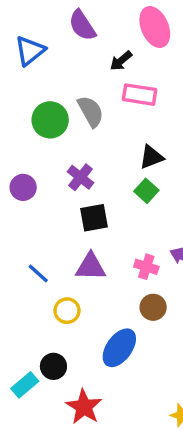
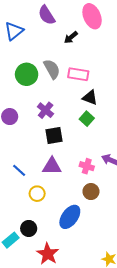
pink rectangle: (140, 95) -> (78, 74), moved
black triangle: (151, 157) -> (90, 98), turned 42

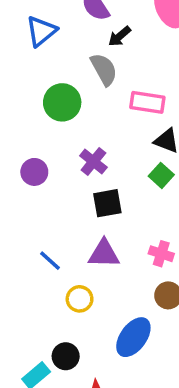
black arrow: (71, 37) -> (120, 36), moved
gray semicircle: (52, 69) -> (104, 69), moved

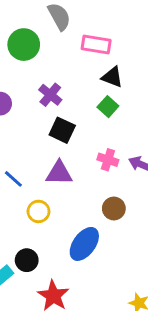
black square: (107, 203) -> (62, 130), turned 35
pink cross: (161, 254) -> (108, 160), moved

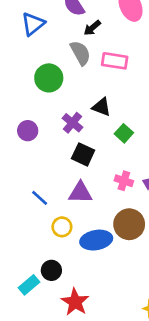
pink rectangle: (96, 45) -> (115, 61), moved
black triangle: (112, 77) -> (101, 107), moved
brown circle: (114, 208) -> (129, 224), size x1.5
blue ellipse: (84, 244) -> (96, 240), moved, turned 44

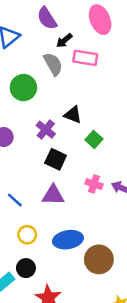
pink rectangle: (115, 61) -> (85, 58), moved
brown circle: (129, 224) -> (99, 259), moved
yellow circle: (62, 227) -> (27, 235), moved

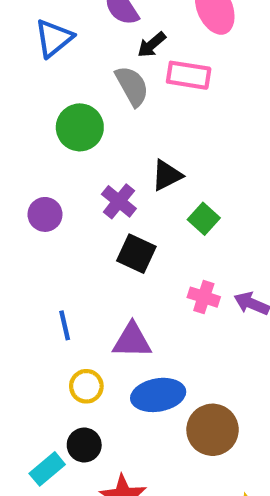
black triangle: (73, 115) -> (167, 175), turned -48
purple triangle: (53, 195) -> (132, 341), moved
blue line: (15, 200) -> (65, 325), turned 35

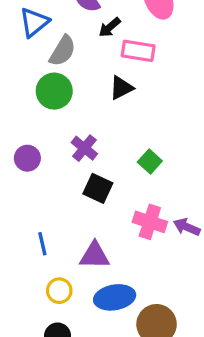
gray semicircle: (132, 86) -> (63, 51), moved, turned 60
black triangle: (167, 175) -> (121, 88), moved
pink cross: (204, 297) -> (150, 222), size x1.4

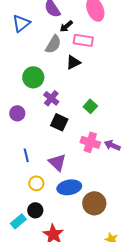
gray semicircle: (63, 51) -> (53, 44), moved
green circle: (54, 91) -> (33, 77), moved
purple circle: (27, 158) -> (17, 113), moved
purple triangle: (94, 255) -> (57, 162), turned 42

